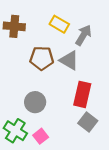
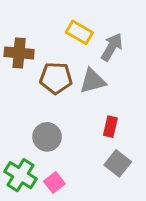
brown cross: (14, 26) -> (19, 53), moved
gray triangle: (69, 60) -> (93, 81), turned -45
red rectangle: (82, 94) -> (110, 127), size x0.6

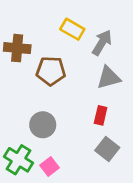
gray triangle: (93, 81) -> (109, 78), moved

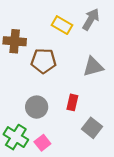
gray arrow: (102, 43) -> (91, 19), moved
red rectangle: (101, 115) -> (72, 102), moved

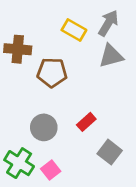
gray triangle: (93, 67) -> (111, 56), moved
red rectangle: (72, 102) -> (86, 122), turned 35

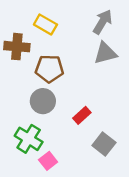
yellow rectangle: (74, 30) -> (45, 24), moved
gray circle: (44, 127) -> (43, 101), moved
green cross: (19, 163) -> (29, 139), moved

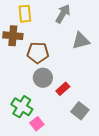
gray arrow: (103, 22) -> (63, 14), moved
yellow rectangle: (45, 24) -> (25, 14), moved, turned 54
gray circle: (43, 101) -> (43, 78), moved

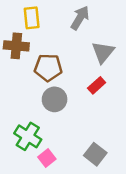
gray triangle: (81, 41) -> (103, 52), turned -36
red rectangle: (63, 89) -> (97, 85), moved
gray square: (80, 111) -> (95, 154), moved

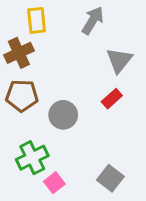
brown cross: (16, 46) -> (19, 53), turned -30
brown pentagon: (48, 68) -> (22, 96), moved
green cross: (28, 136) -> (32, 158), turned 32

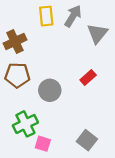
yellow rectangle: (37, 20) -> (46, 16), moved
gray triangle: (119, 60) -> (97, 33), moved
pink square: (54, 183) -> (43, 144), turned -35

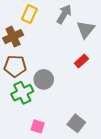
yellow rectangle: (46, 16) -> (29, 14), moved, turned 30
red rectangle: (88, 78) -> (81, 61), moved
green cross: (25, 124) -> (22, 93), moved

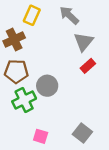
gray arrow: (64, 14) -> (69, 15), turned -78
gray triangle: (86, 29) -> (83, 42), moved

